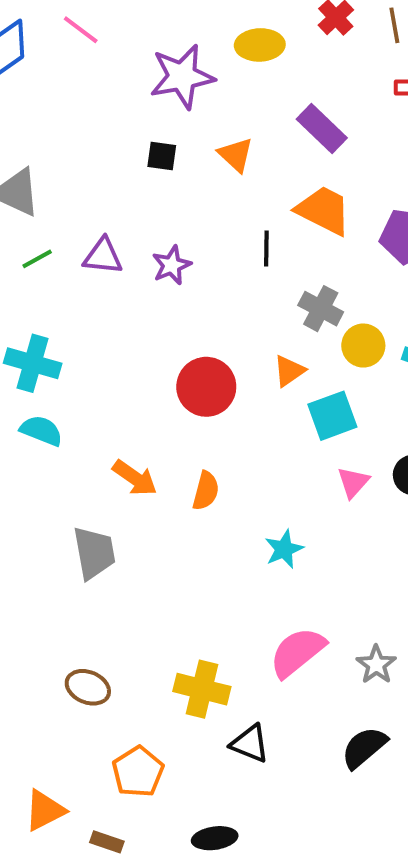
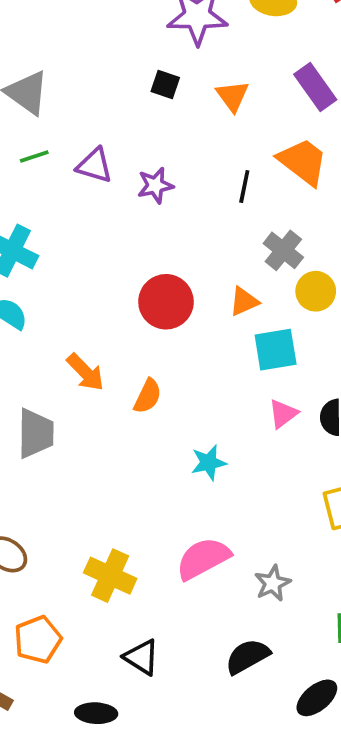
black triangle: (250, 744) -> (142, 657), moved

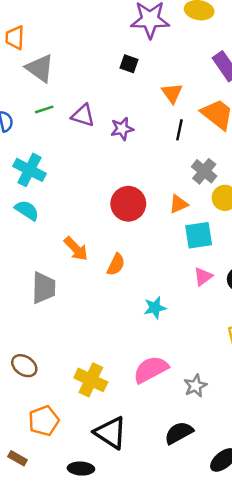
orange triangle: (232, 96) -> (172, 93), moved
black triangle: (142, 657) -> (111, 433), size x1.4

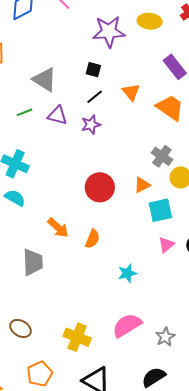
gray triangle: (40, 68) -> (45, 80), moved
black line: (179, 130) -> (95, 97), moved, turned 42

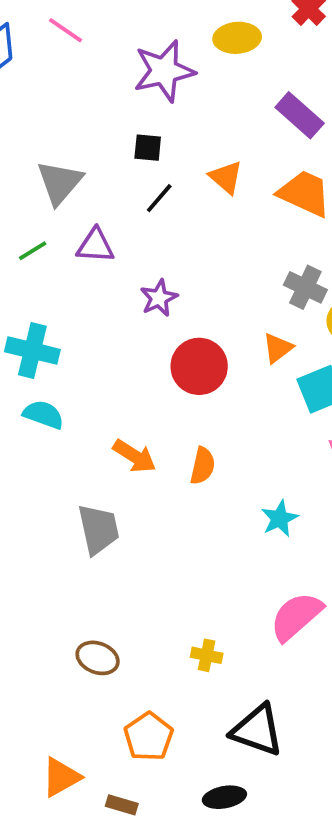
gray triangle: (45, 80) -> (60, 182), turned 48
purple star: (91, 125) -> (159, 298), moved
yellow cross: (77, 337) -> (207, 655), size x0.6

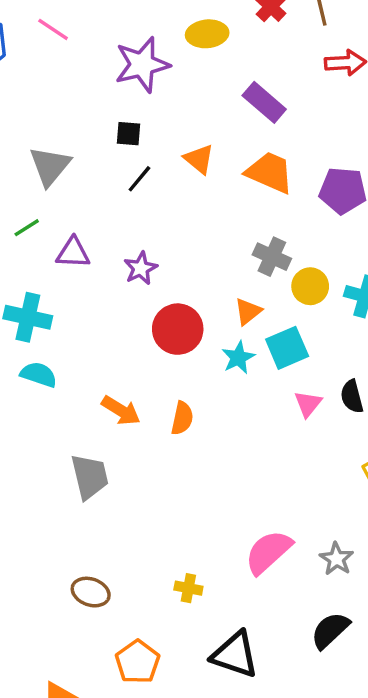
purple triangle: (95, 246) -> (73, 253), moved
cyan star: (280, 519) -> (238, 358), moved

